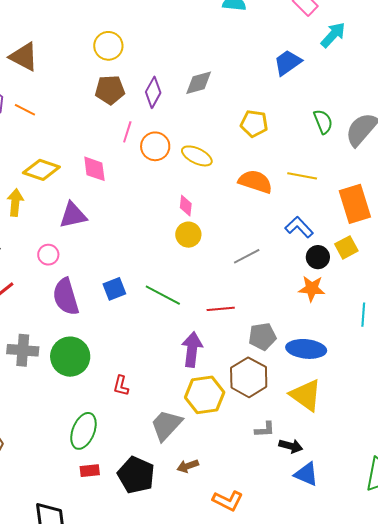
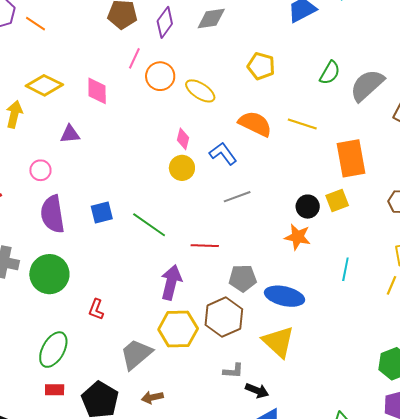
green semicircle: (323, 122) -> (330, 73), turned 45
purple triangle: (73, 215) -> (70, 134), size x0.7
blue L-shape: (299, 227) -> (223, 154), moved

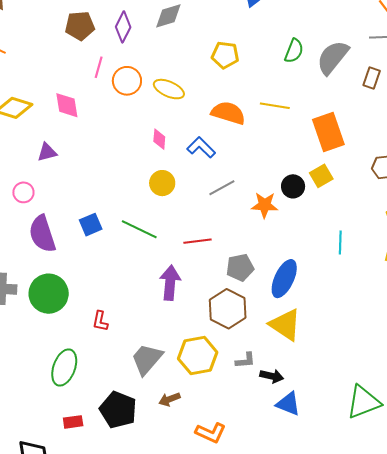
yellow circle: (182, 168) -> (162, 183), moved
orange star: (298, 237) -> (265, 205), moved
blue ellipse: (284, 296) -> (284, 279), turned -69
yellow hexagon: (178, 329) -> (198, 356), moved
red rectangle: (55, 390) -> (73, 422), moved

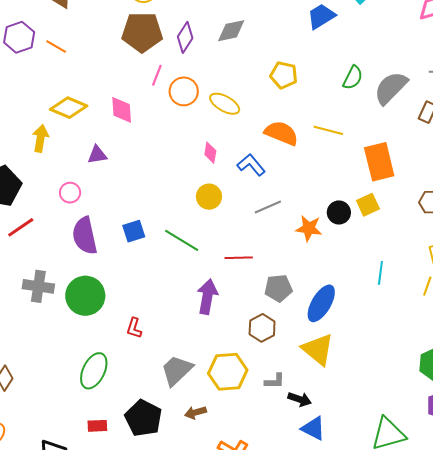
brown pentagon: (80, 26) -> (142, 32), size x1.4
brown hexagon: (228, 309) -> (262, 328), size x0.7

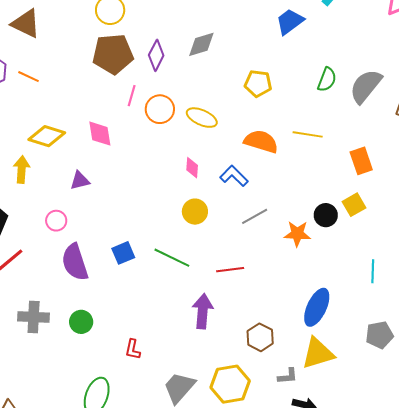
orange rectangle: (379, 162) -> (361, 161), size x0.7
gray pentagon: (278, 288) -> (379, 335), moved
green circle: (85, 296) -> (81, 322), size x0.6
yellow triangle: (318, 349) -> (318, 353), turned -51
gray L-shape: (275, 381) -> (288, 376), moved

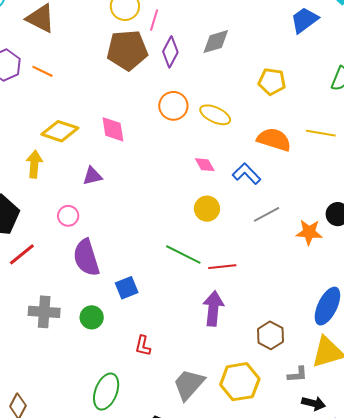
pink line: (132, 96) -> (154, 20), moved
pink diamond: (192, 168) -> (205, 165), turned -35
blue square: (123, 253) -> (127, 288), moved
red line: (230, 270) -> (222, 267), moved

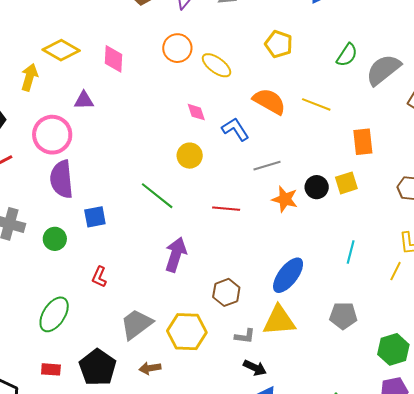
gray line: (267, 214) -> (267, 166), moved
pink circle: (68, 216) -> (52, 135), size x1.8
red line: (222, 267) -> (226, 209), moved

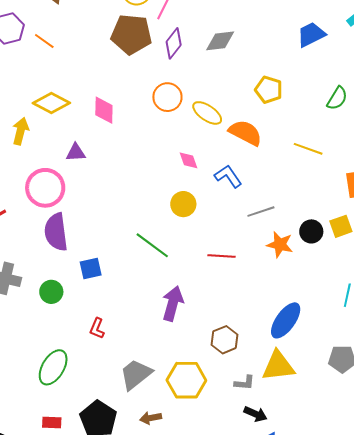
orange semicircle: (269, 101) -> (245, 133), moved

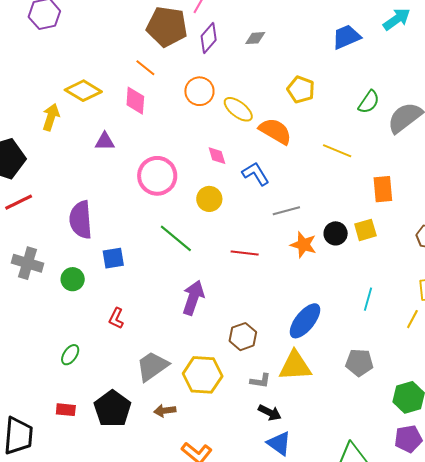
orange line: (44, 41) -> (145, 68), moved
gray diamond: (220, 41) -> (255, 38), size x0.7
pink circle: (45, 188) -> (157, 176), moved
green ellipse: (53, 367) -> (70, 355), size x0.6

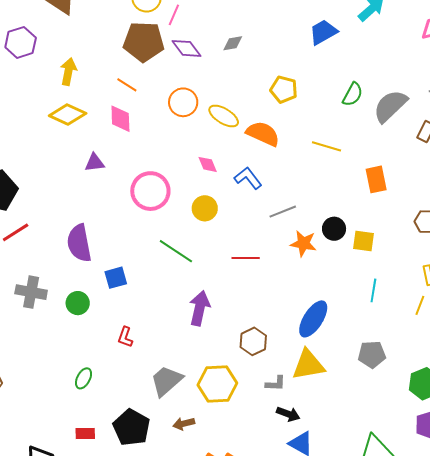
purple diamond: (209, 38) -> (186, 48), turned -72
yellow arrow: (51, 117) -> (68, 71), moved
yellow square: (365, 230) -> (364, 241), moved, turned 30

